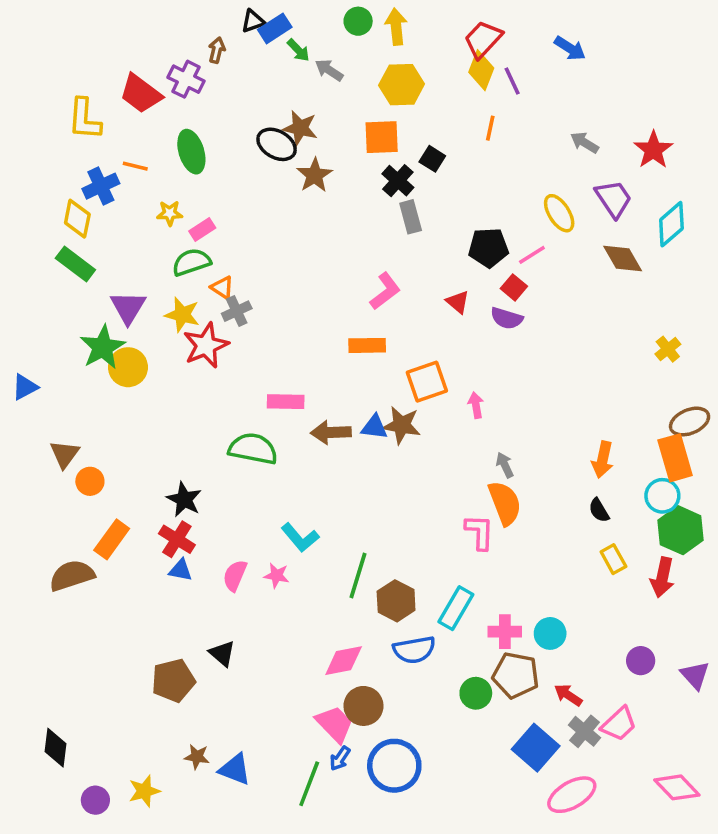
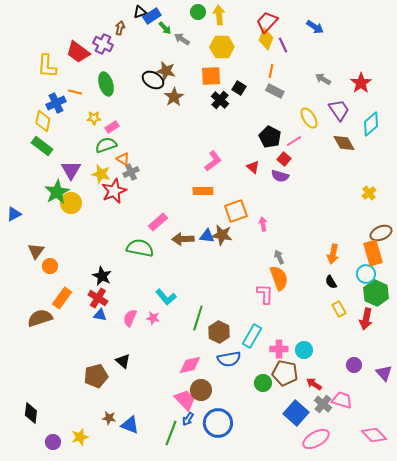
gray rectangle: (411, 217) -> (275, 91), moved, turned -48
black pentagon: (488, 248) -> (270, 137), turned 30
pink rectangle: (286, 402) -> (158, 222), turned -42
pink trapezoid: (619, 724) -> (342, 400), turned -120

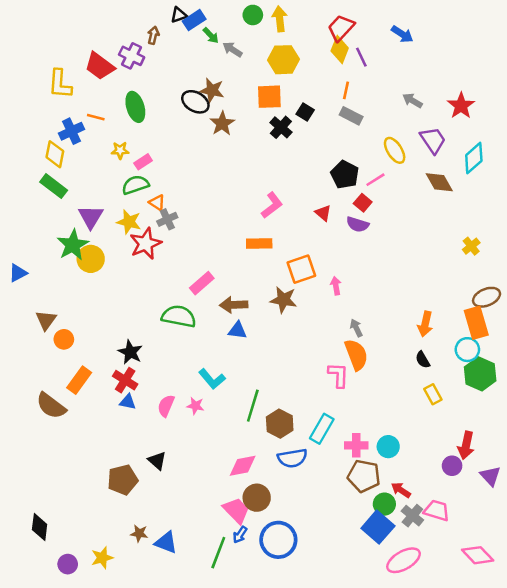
blue triangle: (207, 236) -> (238, 330), moved
brown semicircle: (40, 318) -> (51, 406), turned -125
red arrow: (366, 319) -> (466, 445), moved
green circle: (263, 383) -> (384, 504), moved

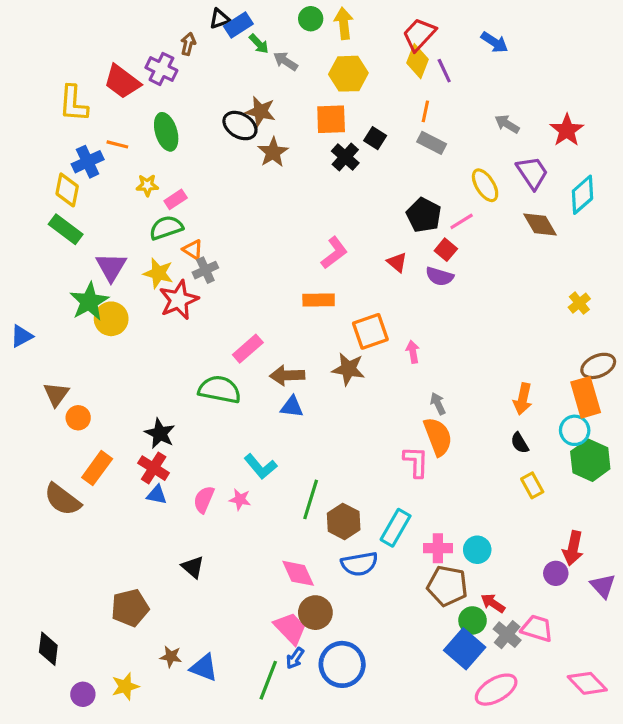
pink diamond: (243, 466) -> (298, 573), turned 76
brown pentagon: (123, 480) -> (130, 608), moved

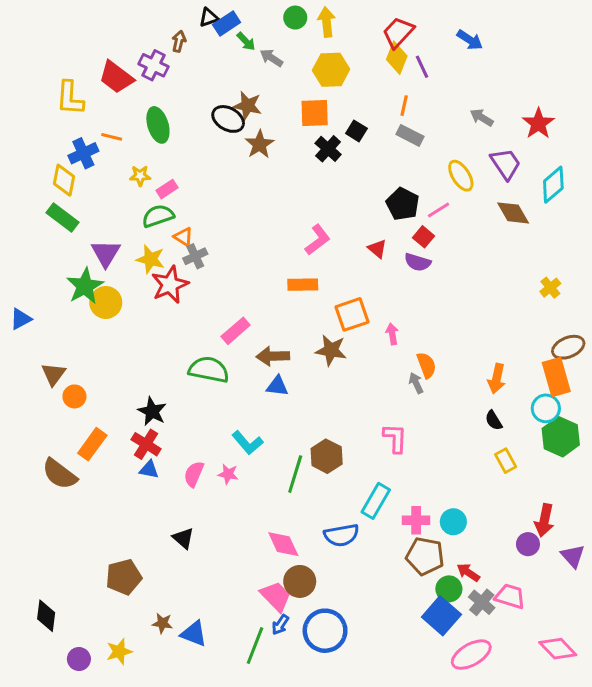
orange semicircle: (438, 437) -> (427, 365), moved, size x0.7
brown hexagon: (344, 521) -> (327, 456), moved

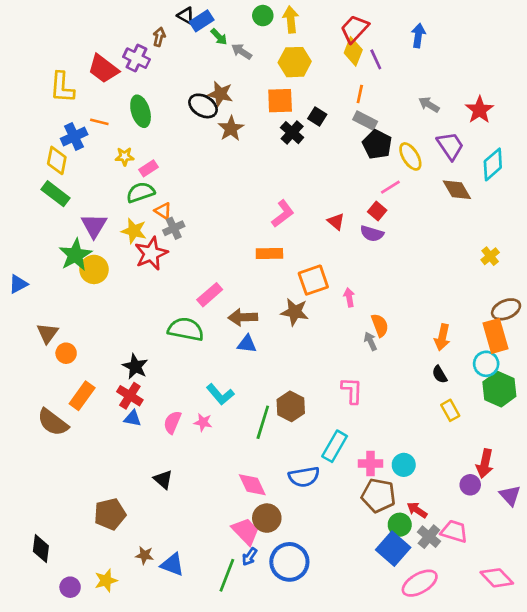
black triangle: (209, 18) -> (186, 16), turned 48
blue arrow: (470, 40) -> (418, 35), turned -115
black pentagon: (403, 204) -> (377, 144), moved

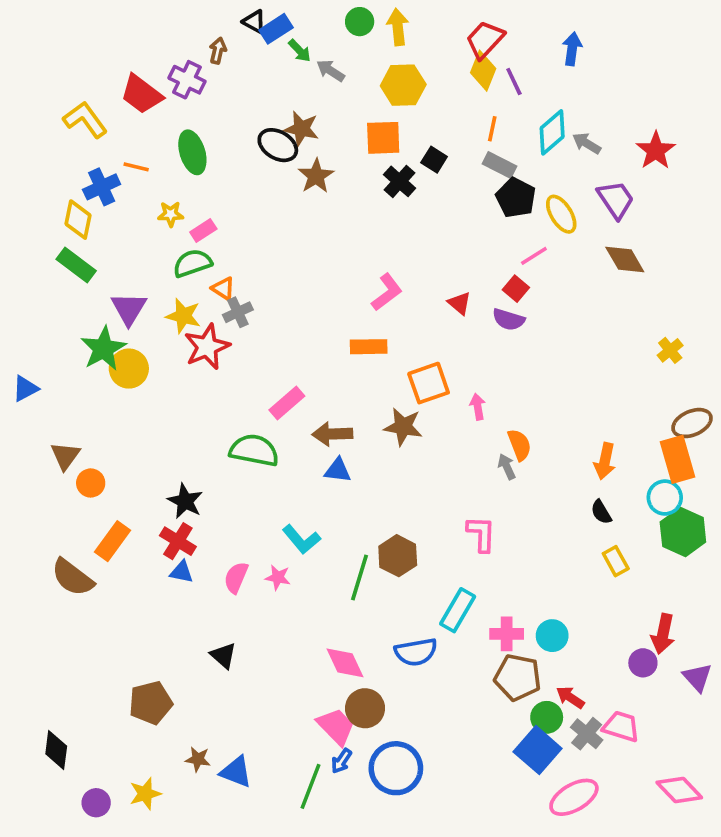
yellow L-shape: (62, 87) -> (85, 120), turned 140
cyan diamond: (493, 164) -> (552, 132), moved

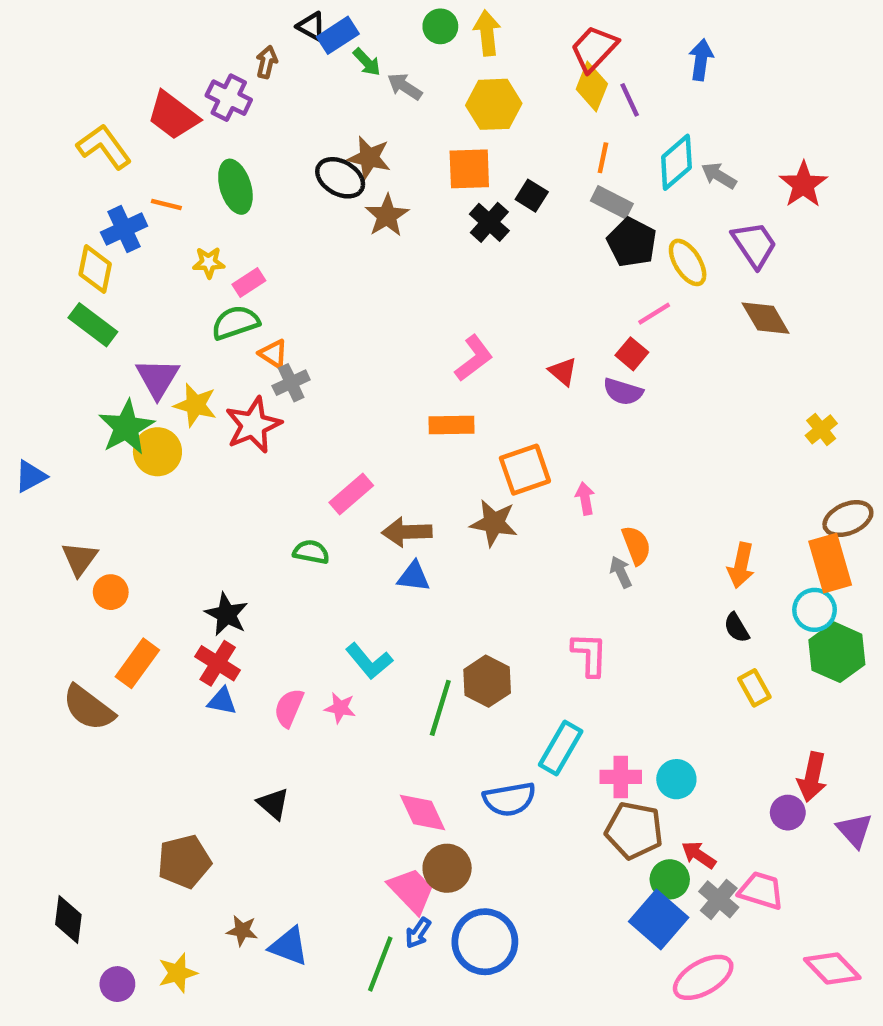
yellow star: (183, 316) -> (195, 405), moved
green semicircle: (254, 450) -> (311, 552), size x0.6

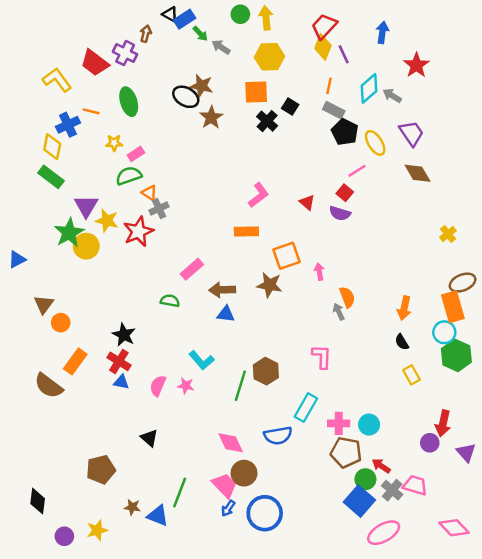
red star: (803, 184) -> (416, 65), moved
green line: (380, 964) -> (180, 493), moved

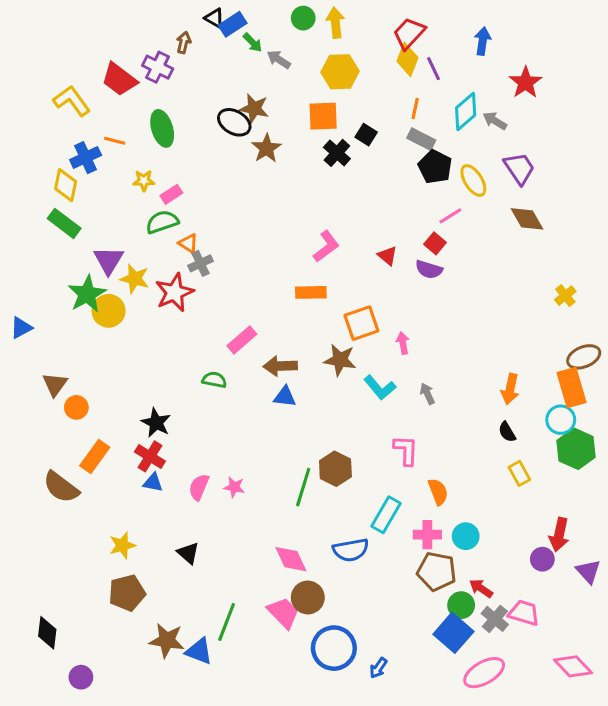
orange semicircle: (347, 297) -> (438, 492), moved
cyan L-shape: (202, 360) -> (380, 387), moved
brown star: (132, 507) -> (167, 640), size x1.6
blue arrow: (228, 508) -> (378, 668), moved
yellow star: (97, 530) -> (122, 545), moved

